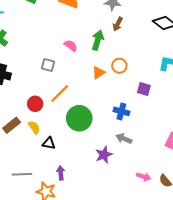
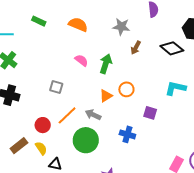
brown arrow: (118, 24) -> (136, 48), moved
pink semicircle: (71, 46) -> (81, 60), moved
gray arrow: (124, 139) -> (93, 115), moved

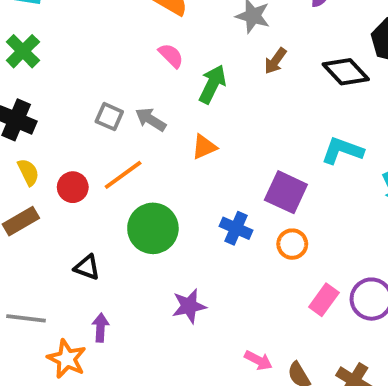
pink semicircle: (81, 60) -> (171, 56), moved
orange circle: (126, 89) -> (292, 244), moved
purple square: (150, 113) -> (286, 192), size x1.5
gray arrow: (93, 115) -> (151, 119), moved
yellow semicircle: (41, 148) -> (28, 172), moved

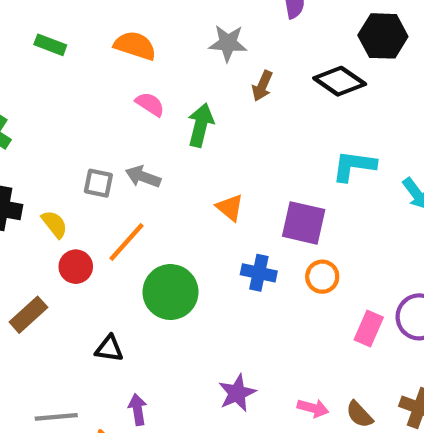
orange triangle: (204, 147) -> (230, 208), moved, turned -44
yellow semicircle: (28, 172) -> (54, 224), moved
purple star: (189, 306) -> (237, 393), moved

